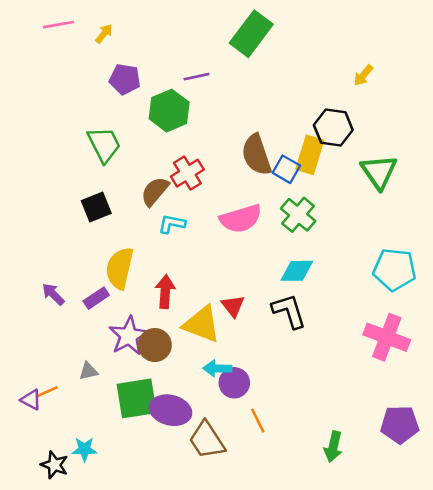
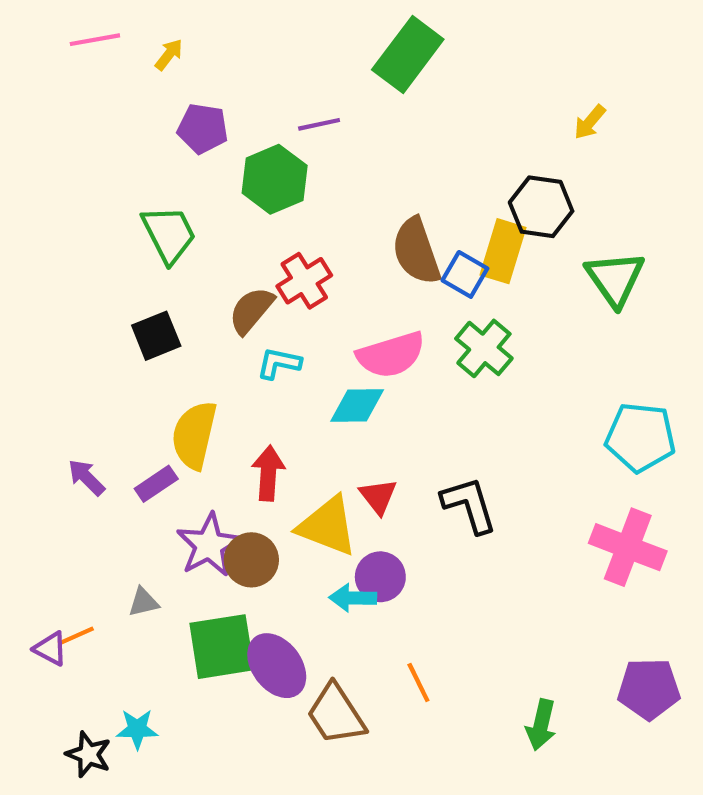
cyan diamond: (297, 271) -> (357, 406), moved
purple circle: (234, 383) -> (380, 577), moved
purple ellipse: (170, 410) -> (277, 666), turned 39

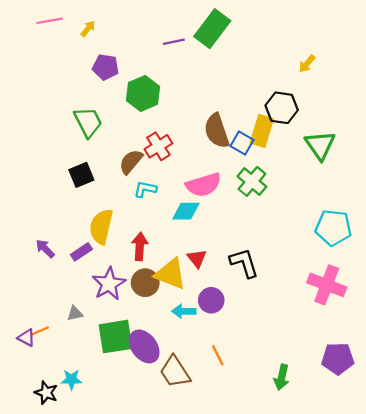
purple line: (319, 124) -> (174, 42), moved
brown circle: (251, 560) -> (145, 283), moved
purple circle: (380, 577) -> (211, 300), moved

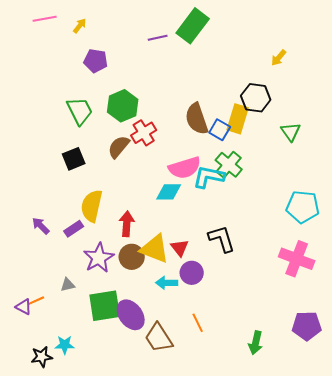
green hexagon: (143, 93) -> (123, 106), moved
green triangle: (320, 145) -> (291, 132), size x0.7
cyan L-shape: (145, 189) -> (209, 177), moved, size x1.5
red triangle: (197, 258) -> (180, 248), moved
black star: (46, 393) -> (42, 357), turned -30

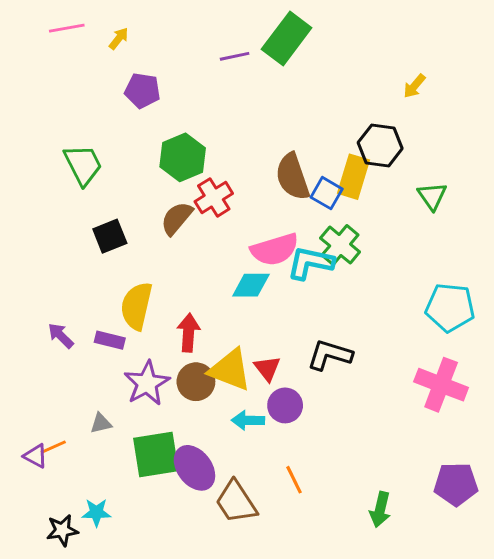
green trapezoid: (80, 111) -> (83, 165), moved
purple rectangle: (74, 229) -> (110, 340), turned 48
black L-shape: (222, 239) -> (330, 355), turned -56

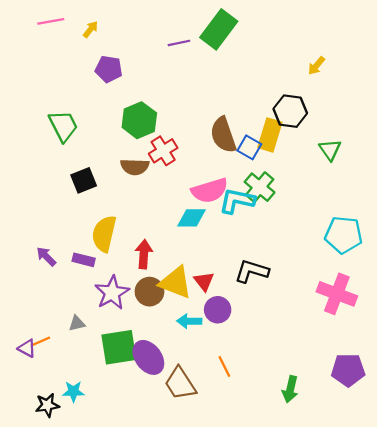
brown semicircle: (177, 218) -> (135, 167), turned -128

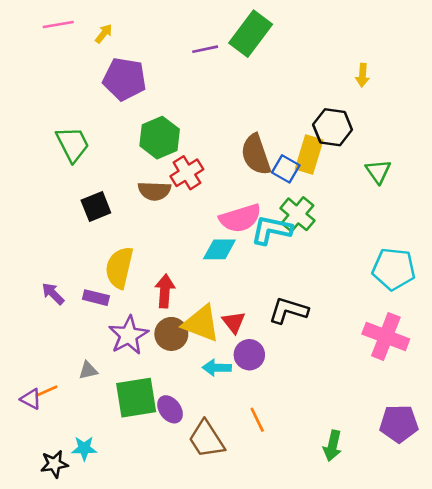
yellow arrow: (316, 66) -> (362, 75), turned -36
purple pentagon: (109, 69) -> (125, 79), size x1.4
purple ellipse: (148, 357) -> (170, 409), size x0.7

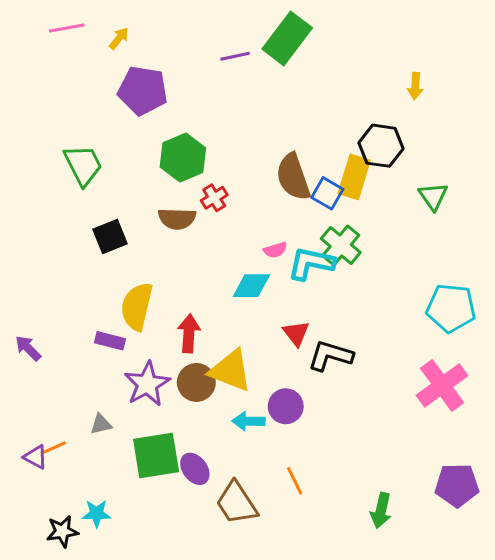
red cross: (187, 173) -> (214, 198), size x0.7
pink semicircle: (240, 218) -> (275, 250), size x0.5
purple arrow: (53, 294) -> (28, 348), moved
red triangle: (234, 322) -> (296, 333), moved
pink cross: (386, 337) -> (442, 385), turned 33

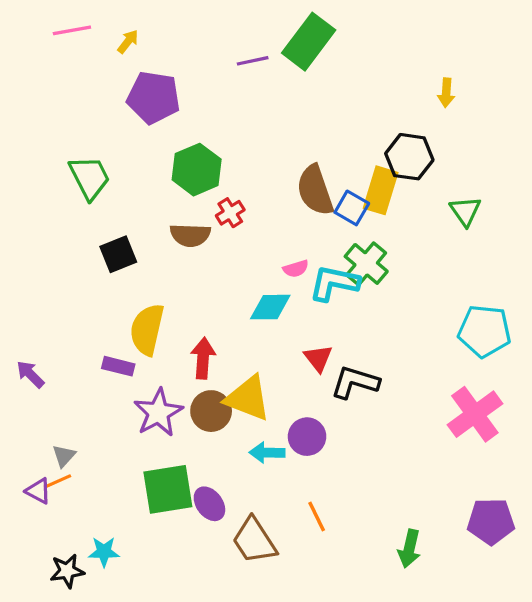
gray triangle: (101, 424) -> (64, 456), moved, turned -35

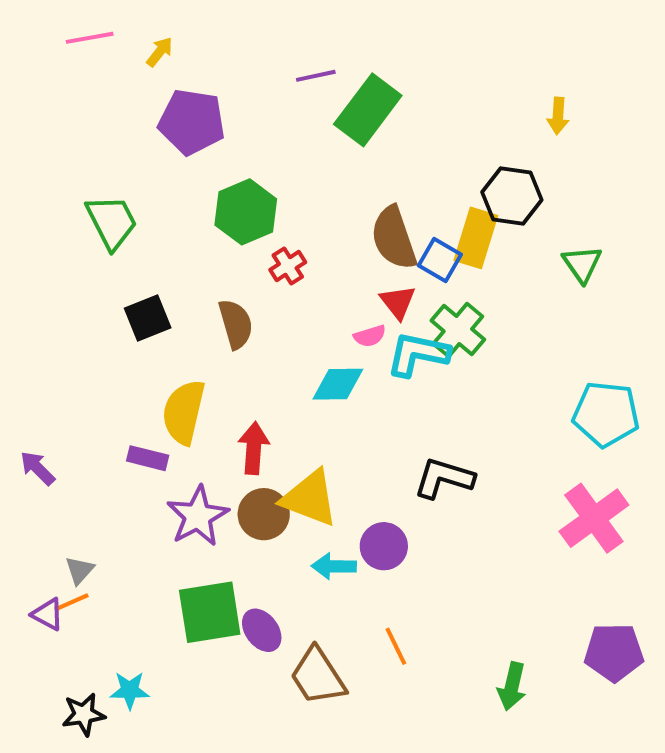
green rectangle: (309, 42) -> (368, 110), moved
brown semicircle: (190, 235) -> (236, 324), moved, turned -108
red triangle: (318, 358) -> (398, 302), moved

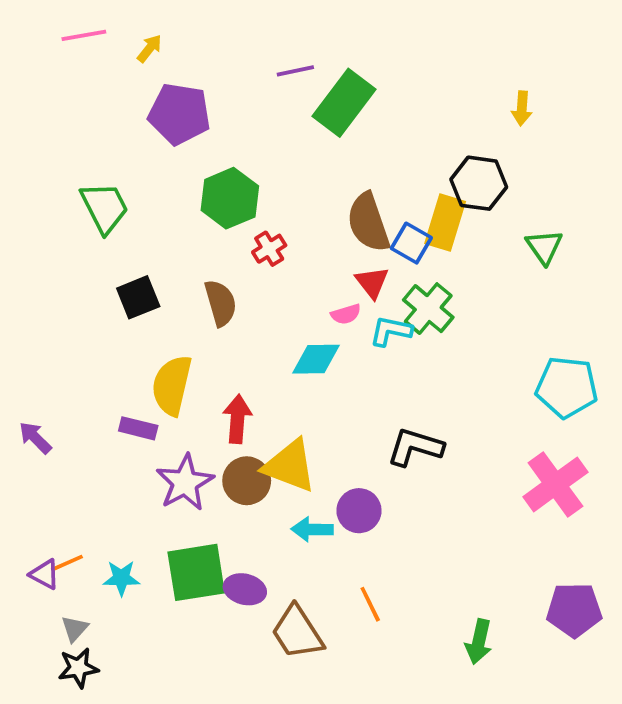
cyan L-shape: (418, 354) -> (391, 331), size x0.7
gray triangle: (80, 570) -> (75, 629), moved
purple ellipse: (262, 630) -> (245, 589), turned -39
cyan star: (130, 690) -> (121, 578), moved

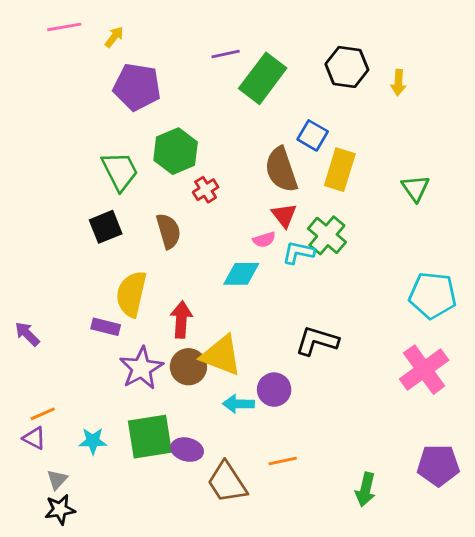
black hexagon: (479, 183) -> (347, 67), moved
green trapezoid: (104, 208) -> (120, 171), moved
blue square: (411, 243) -> (313, 135), moved
orange line: (67, 563) -> (43, 414), moved
orange line: (370, 604) -> (283, 461), turned -76

